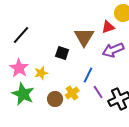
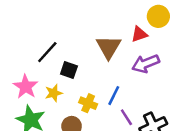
black line: (21, 35) -> (47, 52), moved
black square: (62, 53) -> (69, 70), moved
yellow cross: (72, 93) -> (88, 103), moved, turned -32

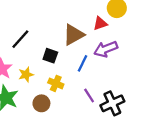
brown triangle: (109, 47) -> (74, 35), turned 30
black square: (69, 70) -> (50, 56), moved
blue line: (114, 96) -> (82, 63), moved

